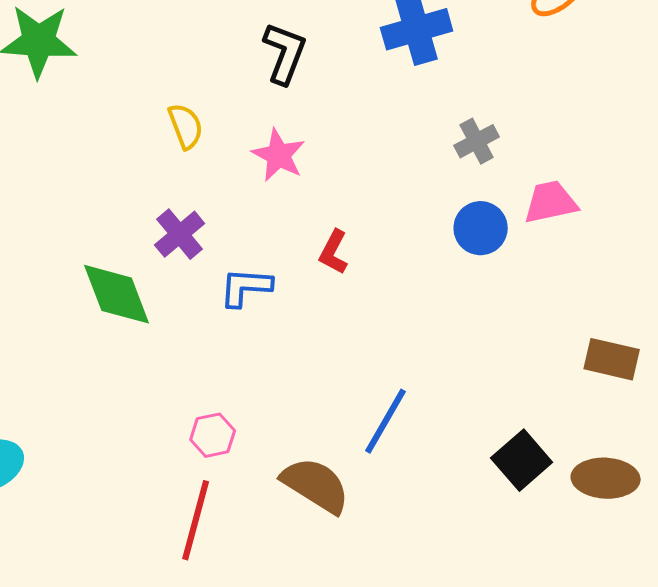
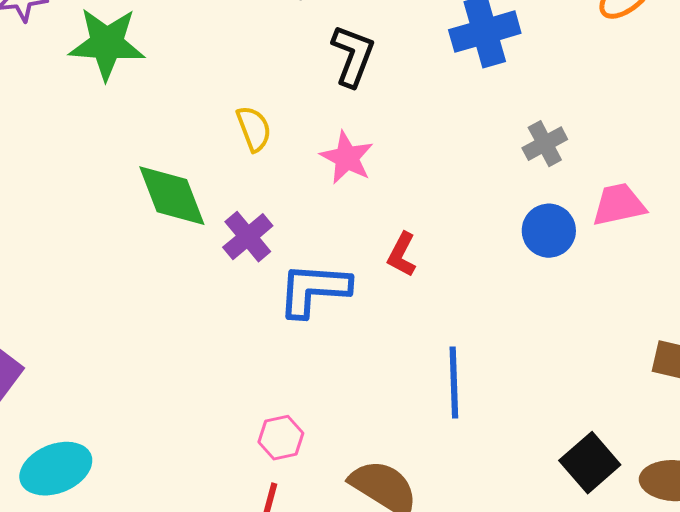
blue L-shape: (246, 287) -> (314, 290), size x1.4
green diamond: (117, 294) -> (172, 196), moved
blue line: (386, 421) -> (454, 383), moved, turned -32

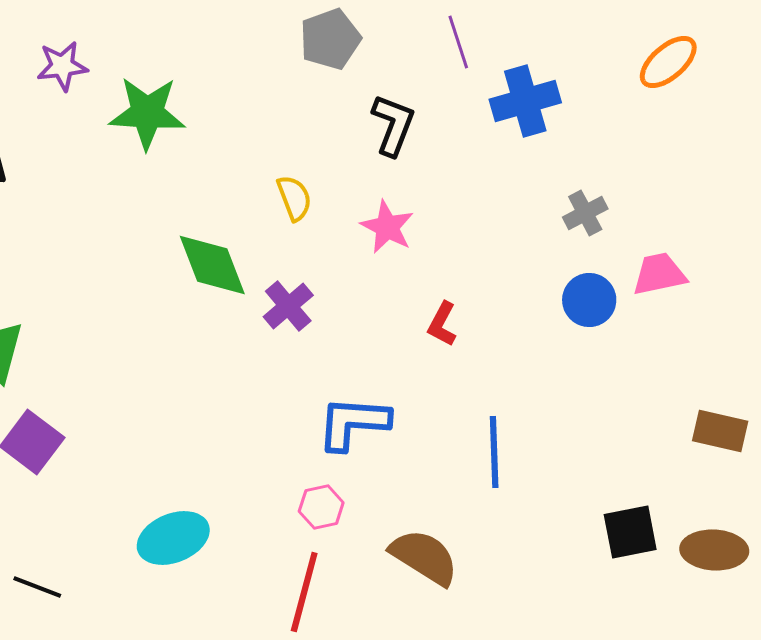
blue L-shape: (314, 290) -> (353, 423), moved
black square: (590, 463) -> (630, 532), turned 30
cyan ellipse: (56, 469) -> (173, 538), moved

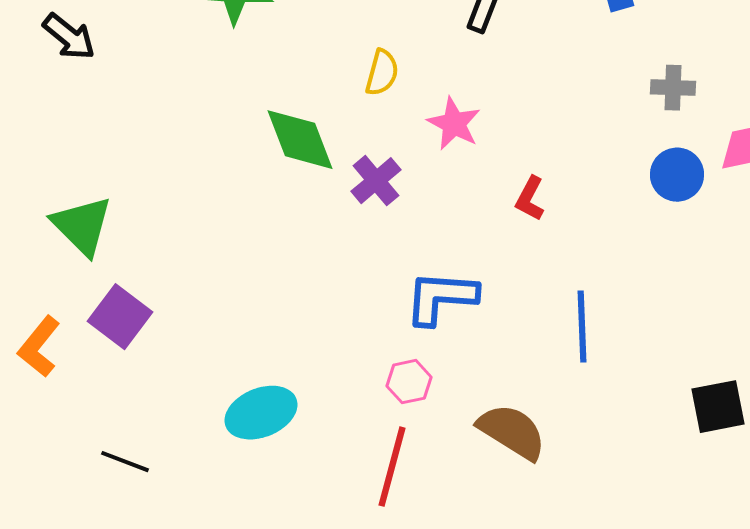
yellow semicircle: (294, 198) -> (382, 73), turned 36
gray cross: (585, 213) -> (673, 88), turned 30
pink star: (387, 227) -> (454, 124), moved

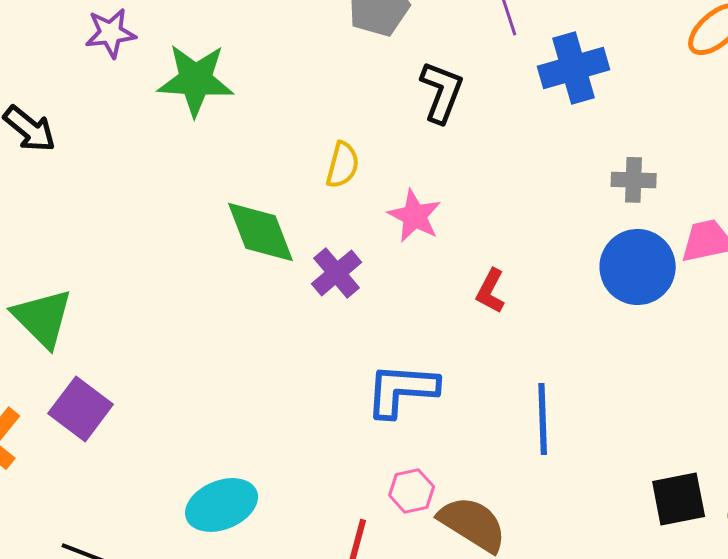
blue circle: (677, 175) -> (638, 267), size x1.4
pink hexagon: (409, 382) -> (412, 491), moved

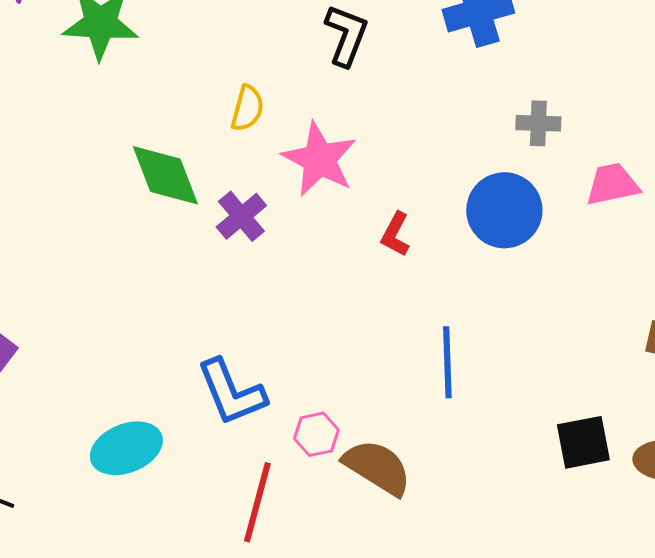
pink star: (415, 216) -> (319, 159), size x1.4
blue circle: (638, 267) -> (504, 210), moved
blue L-shape: (402, 390) -> (231, 392), moved, turned -116

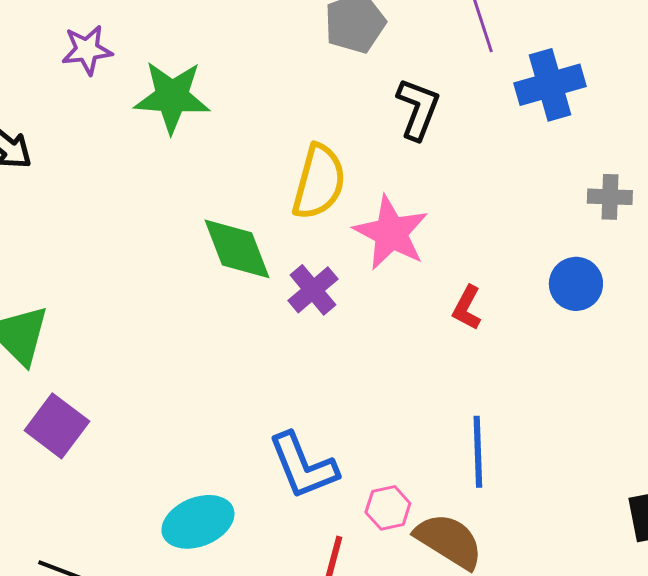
yellow semicircle: (247, 108) -> (319, 182), size x1.6
blue circle: (504, 210) -> (576, 284), size x0.7
blue line: (447, 362) -> (478, 452), moved

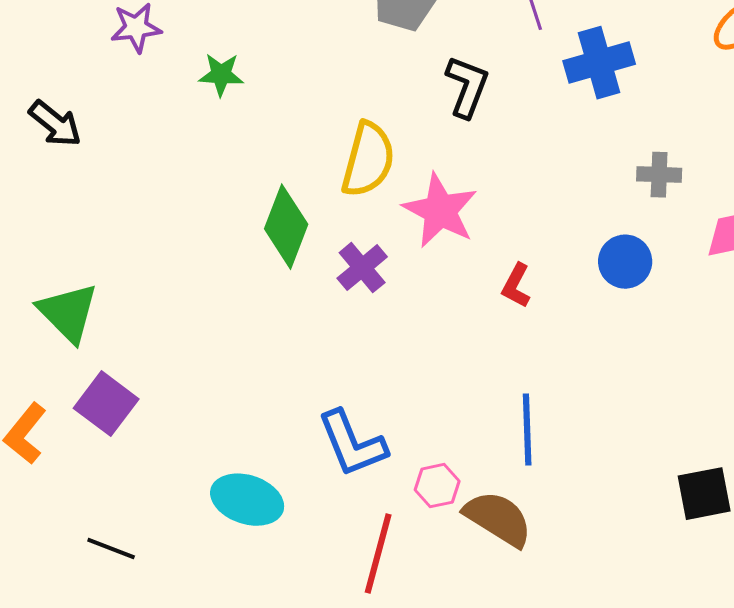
green star: (172, 97) -> (221, 75), size x0.6
green diamond: (237, 249) -> (286, 227), turned 42
cyan ellipse: (198, 522) -> (247, 500), turned 40

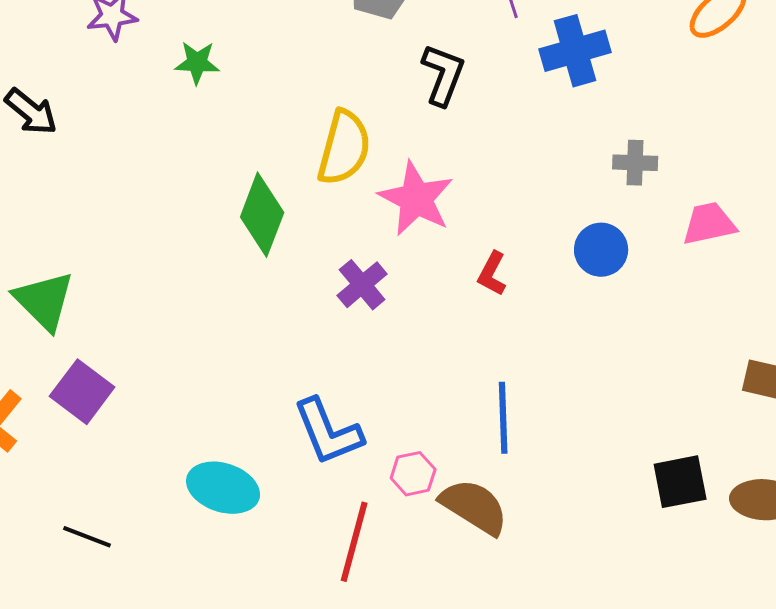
purple cross: (362, 268) -> (362, 285), moved

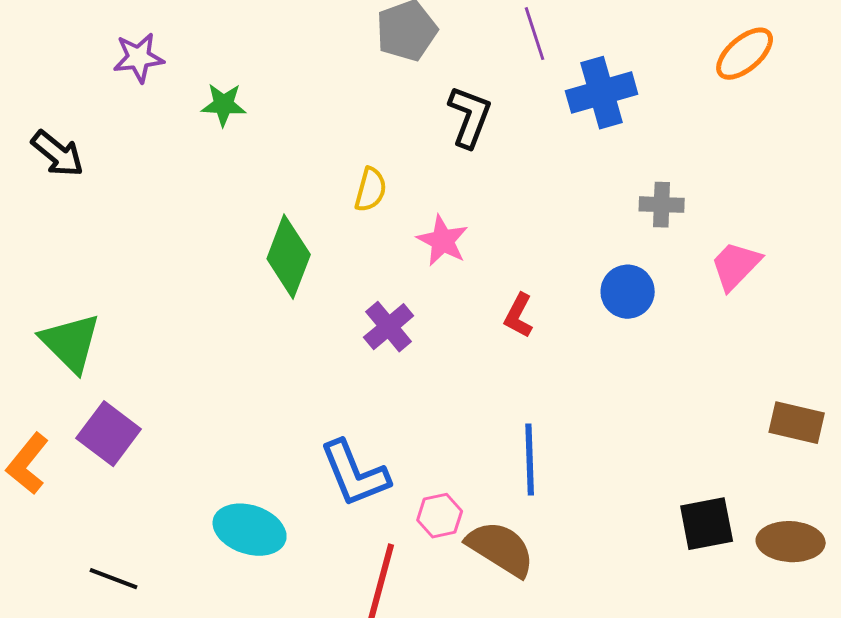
yellow semicircle: (344, 148) -> (371, 190), size x0.6
pink star: (416, 199) -> (443, 241), size x0.7
pink trapezoid: (709, 224) -> (736, 266), turned -34

